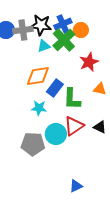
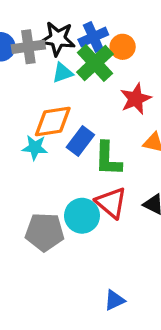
cyan star: (39, 108) -> (35, 147), moved
red triangle: (74, 126) -> (111, 203), turned -45

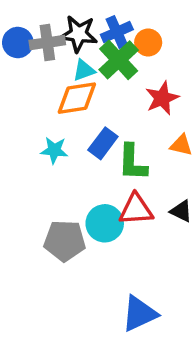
orange diamond: (53, 122) -> (77, 98), moved
red triangle: (111, 203) -> (136, 209), turned -44
blue triangle: (114, 300) -> (139, 314), size x1.6

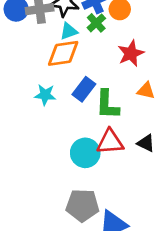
green cross: (119, 60) -> (96, 23), size x0.6
gray pentagon: (65, 241) -> (82, 205), moved

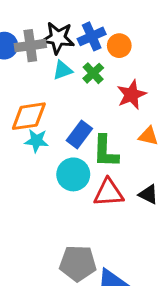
green cross: (96, 23) -> (93, 73), moved
orange diamond: (63, 53) -> (29, 116), moved
cyan circle: (85, 153) -> (73, 174), moved

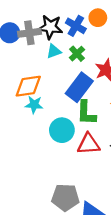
blue cross: (92, 36) -> (76, 26), turned -36
orange circle: (119, 46) -> (98, 18), moved
blue rectangle: (79, 135) -> (79, 87), moved, size x1.4

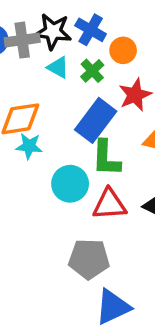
orange circle: (98, 18) -> (123, 50), moved
cyan triangle: (54, 51) -> (58, 67), turned 49
gray pentagon: (65, 197) -> (89, 259), moved

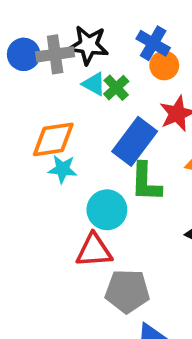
blue cross: (91, 30) -> (153, 43), moved
green cross: (92, 71) -> (116, 88), moved
red triangle: (109, 204) -> (94, 250), moved

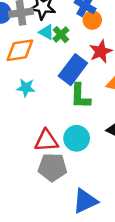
orange diamond: (53, 139) -> (20, 50), moved
cyan circle: (107, 210) -> (77, 138), moved
gray pentagon: (127, 291) -> (52, 167), moved

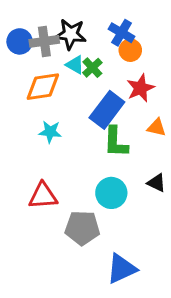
red triangle: (46, 141) -> (43, 196), moved

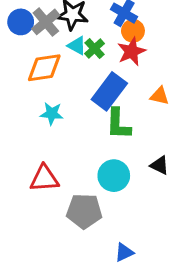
gray cross: (44, 41) -> (46, 22), turned -32
red star: (140, 88) -> (131, 52), moved
orange triangle: (156, 127) -> (160, 96), moved
blue triangle: (122, 269) -> (124, 252), size x0.6

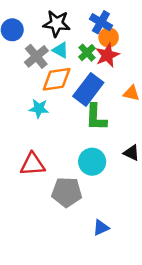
gray cross: (46, 22) -> (36, 56), moved
green cross: (95, 49) -> (87, 53), moved
orange diamond: (44, 68) -> (57, 79), moved

